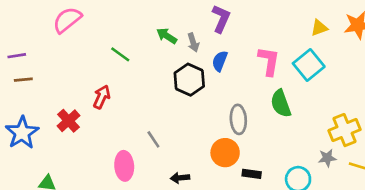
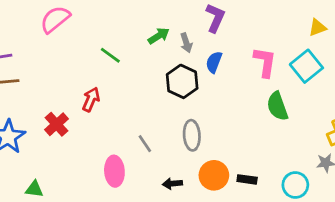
green arrow: (167, 36) -> (159, 36), turned 114
gray ellipse: (238, 119) -> (192, 135), moved
orange circle: (225, 153) -> (214, 175), moved

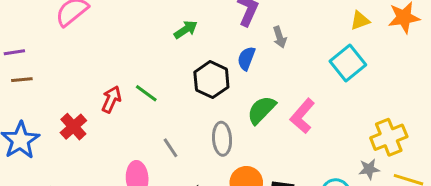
gray arrow: (186, 43) -> (280, 37), moved
green line: (110, 55) -> (146, 93), moved
pink L-shape: (265, 62) -> (302, 116), moved, turned -148
green semicircle: (277, 106) -> (261, 110), moved, turned 64

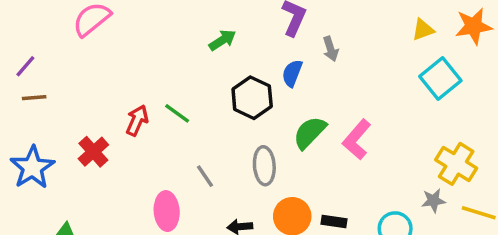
purple line: (14, 52) -> (25, 66), turned -40
cyan square: (348, 63) -> (440, 78), moved
yellow cross: (389, 137) -> (456, 164), turned -36

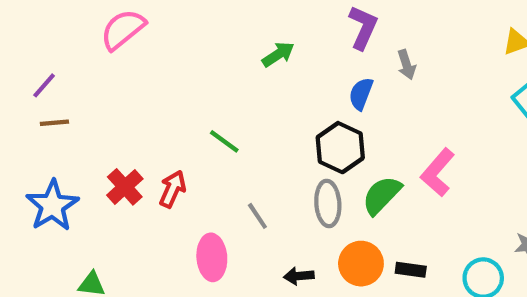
black hexagon: (252, 98) -> (340, 148), moved
red arrow: (137, 120) -> (172, 189), moved
green semicircle: (310, 133) -> (382, 195), moved

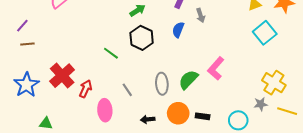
black hexagon: (340, 148) -> (142, 38), moved
red cross: (125, 187) -> (62, 76), size x1.4
red arrow: (172, 189) -> (86, 89), moved

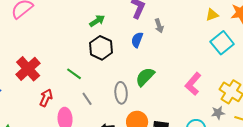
green line: (111, 53) -> (74, 74), moved
pink L-shape: (216, 68) -> (193, 84), moved
red cross: (62, 76) -> (28, 69), moved
green semicircle: (188, 80) -> (145, 77), moved

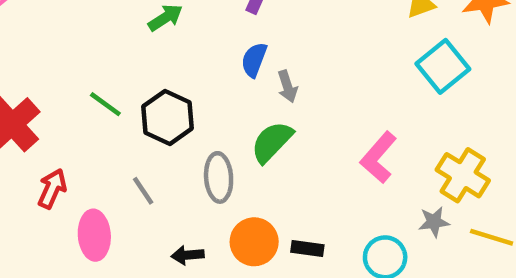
gray arrow: (159, 26) -> (287, 86), moved
black hexagon: (101, 48) -> (168, 117), moved
green line: (74, 74) -> (105, 104), moved

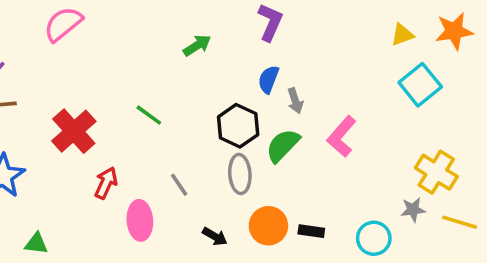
black hexagon: (168, 117) -> (238, 126), moved
pink L-shape: (378, 157) -> (342, 136), moved
black arrow: (188, 255) -> (215, 236), turned -145

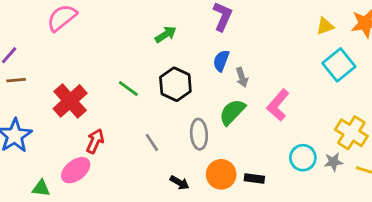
black hexagon: (238, 126) -> (175, 84), moved
pink ellipse: (140, 220) -> (76, 170), moved, turned 56
cyan circle: (374, 238) -> (303, 158), moved

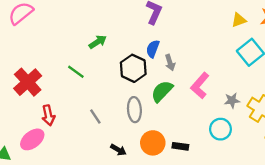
green arrow: (166, 34) -> (98, 42), moved
black hexagon: (175, 84) -> (133, 68), moved
red arrow: (95, 141) -> (48, 115), turned 144
gray star: (333, 162) -> (232, 100), moved

